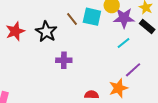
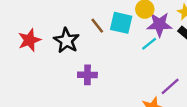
cyan line: (123, 43) -> (149, 44), moved

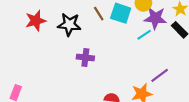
black star: (66, 41) -> (69, 24), turned -30

